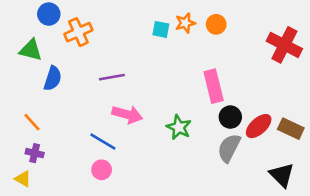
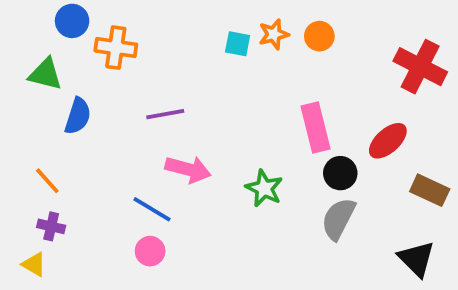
orange cross: (78, 32) -> (116, 48), turned 32
red ellipse: (259, 126) -> (388, 141), moved

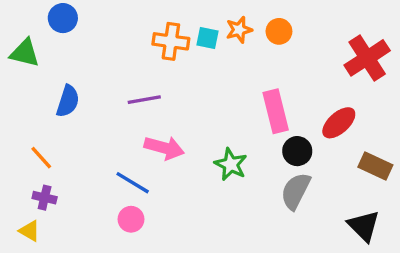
orange cross: (116, 48) -> (171, 41), moved
red cross: (420, 67) -> (367, 58), turned 30
green triangle: (45, 74) -> (25, 53), moved

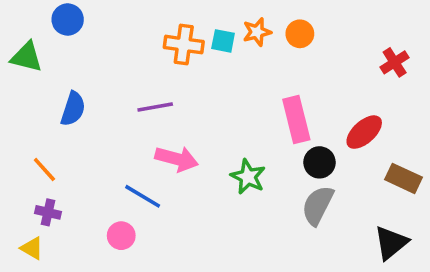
red cross: (367, 58) -> (395, 62), size x0.6
pink circle: (131, 219) -> (121, 236), moved
black triangle: (364, 226) -> (391, 243), turned 36

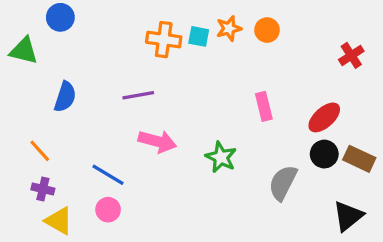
pink rectangle: (296, 120) -> (264, 106), size x0.7
black circle: (319, 162) -> (324, 154), moved
blue line: (143, 196) -> (108, 175), moved
yellow triangle: (32, 248) -> (59, 221), moved, size x1.4

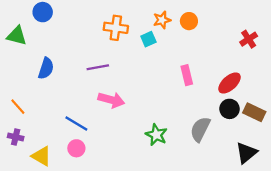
cyan square: (199, 36) -> (148, 39), moved, turned -35
orange line: (40, 151) -> (18, 107), moved
green star: (221, 157) -> (156, 135), moved
purple cross: (43, 189) -> (16, 137), moved

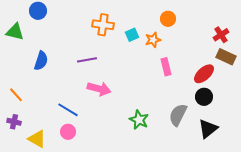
orange star: (162, 20) -> (153, 40), moved
brown rectangle: (254, 112) -> (226, 57), moved
black triangle: (246, 153) -> (208, 129), moved

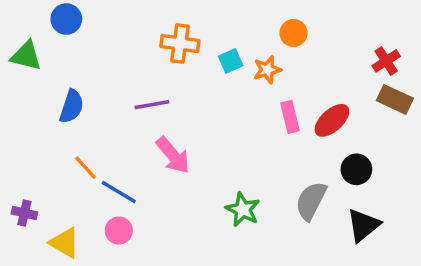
red ellipse: (204, 74) -> (332, 120), moved
pink arrow: (99, 89) -> (173, 155), turned 35
orange line: (16, 95) -> (86, 168), moved

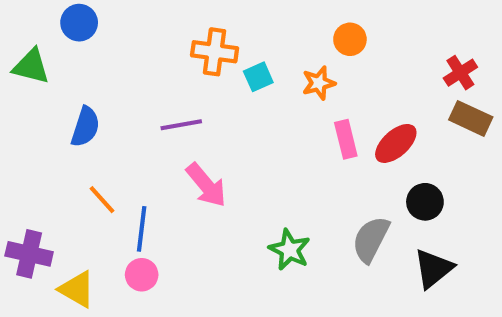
cyan square: (231, 61) -> (258, 77), moved
blue line: (119, 192) -> (142, 229), turned 66
purple cross: (24, 213) -> (29, 254), size x1.5

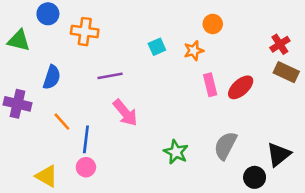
orange cross: (215, 52) -> (85, 32), moved
black circle: (425, 202) -> (255, 177), moved
purple cross: (29, 254) -> (17, 104), moved
black triangle: (433, 268) -> (279, 155), moved

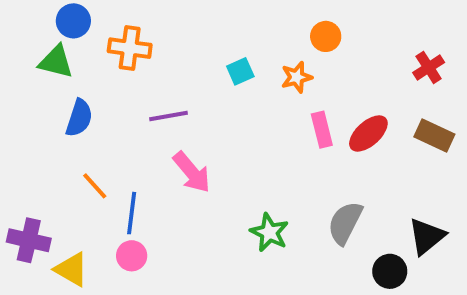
green triangle: (19, 40) -> (56, 62), moved
brown rectangle: (286, 72) -> (434, 135), moved
purple cross: (17, 104) -> (29, 240), moved

